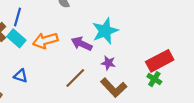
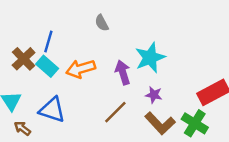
purple arrow: (82, 44) -> (123, 73), turned 48
blue triangle: (21, 76) -> (52, 110), size x1.6
green cross: (154, 79) -> (195, 123), moved, size x1.5

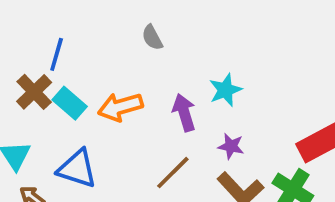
blue line: (48, 42) -> (57, 54), moved
cyan star: (150, 58) -> (225, 90), size x0.7

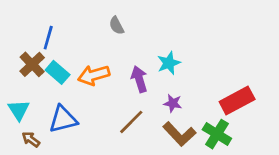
blue triangle: (77, 169) -> (63, 119), turned -32

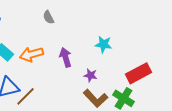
cyan star: (169, 63) -> (104, 44), moved, turned 30
brown line: (131, 122) -> (26, 96), moved

